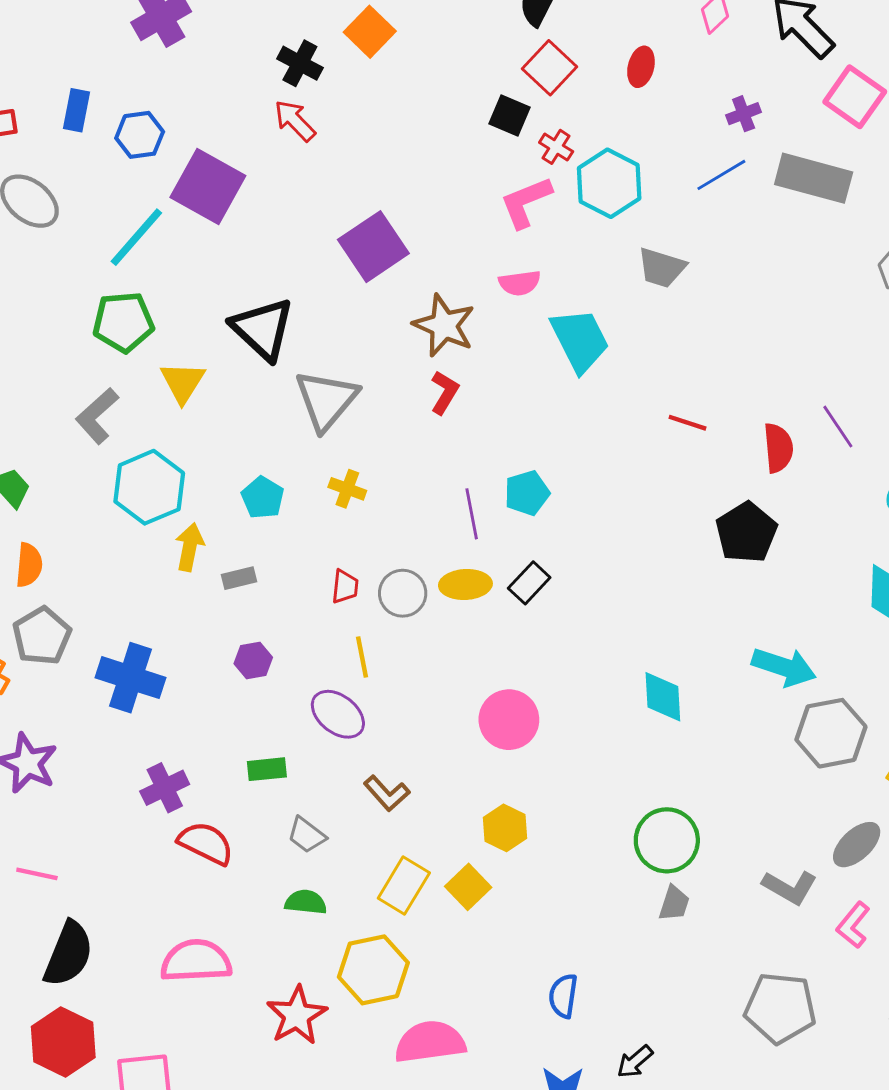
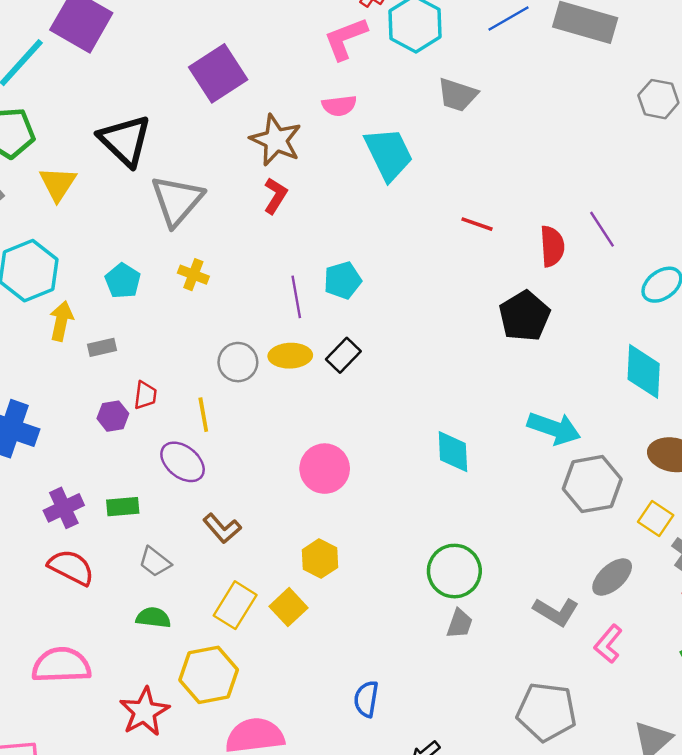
red trapezoid: (345, 587) -> (145, 395), moved
purple cross: (165, 788) -> (64, 508), moved

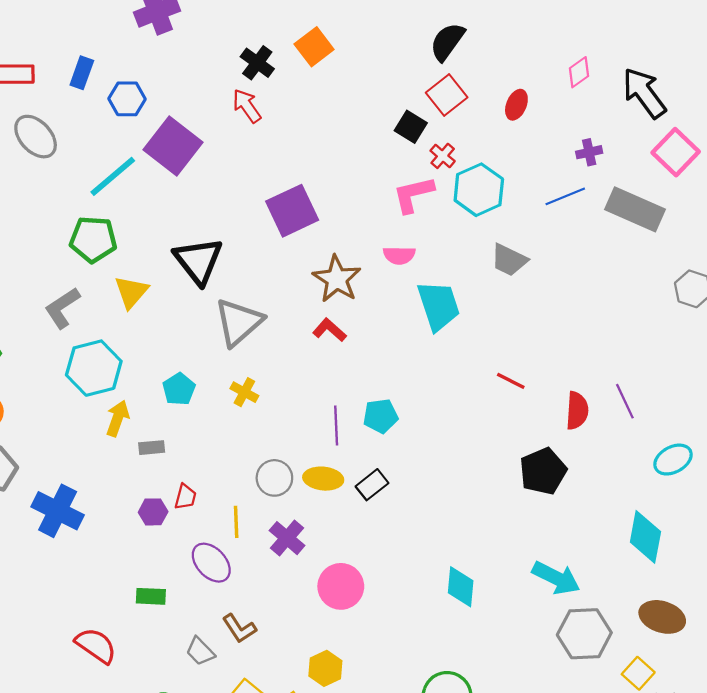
red L-shape: (275, 196) -> (329, 330), turned -88
purple cross: (64, 508) -> (287, 538), moved, turned -32
gray trapezoid: (155, 562) -> (200, 651), moved

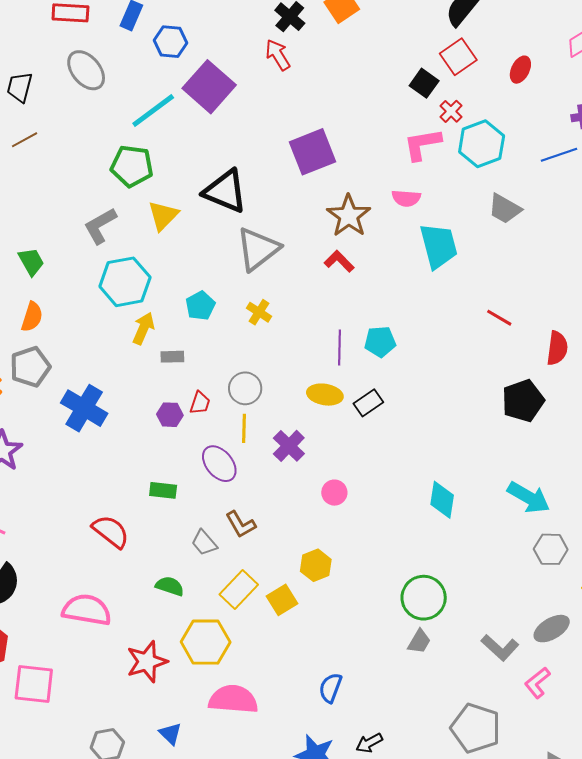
black triangle: (198, 261) -> (225, 191), turned -33
gray circle: (274, 478) -> (245, 388), moved
pink circle: (341, 586) -> (334, 493), size x0.6
gray hexagon: (584, 634) -> (551, 549), size x0.7

